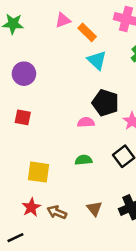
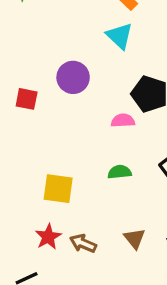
cyan triangle: (97, 60) -> (120, 36), moved
purple circle: (24, 74) -> (73, 77), moved
red square: (23, 117) -> (27, 99), moved

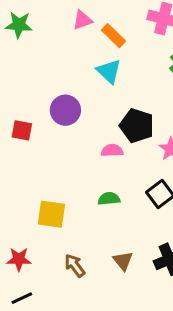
red star: (48, 237) -> (19, 259), moved, turned 30
brown arrow: (83, 243) -> (75, 265), turned 30

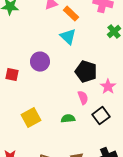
pink semicircle: (112, 151) -> (83, 98), moved, turned 72
yellow square: (51, 214) -> (31, 118), moved, turned -36

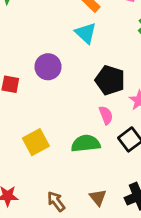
green semicircle: (68, 119) -> (86, 143), size x1.5

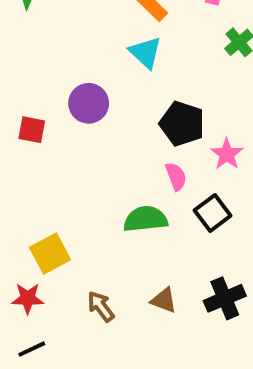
yellow square: (36, 142) -> (50, 254), moved
brown triangle: (98, 197) -> (164, 300), turned -30

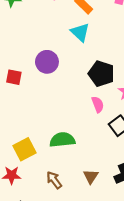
green semicircle: (146, 219) -> (62, 140), moved
brown triangle: (164, 300) -> (91, 176), turned 42

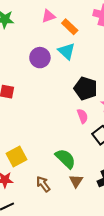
purple circle: (47, 62) -> (40, 58), moved
green semicircle: (62, 140) -> (65, 159), moved, turned 50

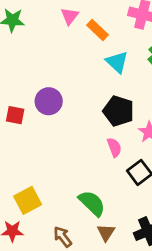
pink triangle: (48, 16) -> (70, 16), turned -32
cyan triangle: (67, 51) -> (117, 62), moved
purple circle: (40, 58) -> (49, 101), moved

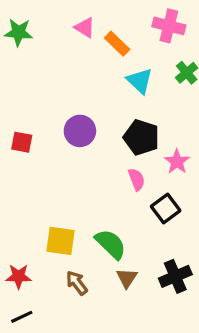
pink triangle: (70, 16) -> (85, 27), turned -36
purple circle: (49, 101) -> (80, 131), moved
yellow square: (28, 200) -> (61, 241), moved, turned 36

